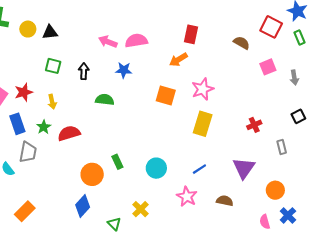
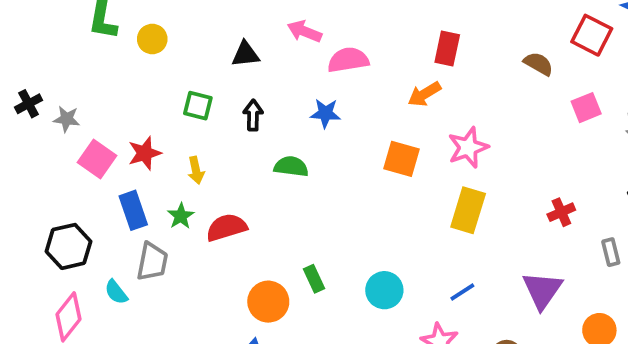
black triangle: (50, 32) -> (245, 54), moved
pink arrow: (108, 42) -> (304, 31), moved

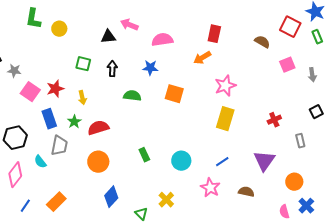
pink arrow: (304, 31) -> (129, 25), moved
orange square: (401, 159) -> (174, 94), moved
orange circle: (268, 302) -> (98, 162), moved

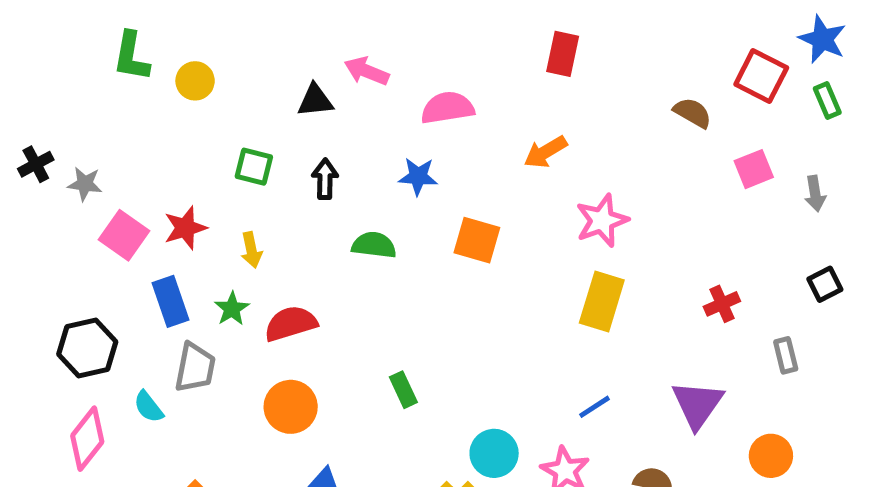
red rectangle: (214, 34) -> (563, 54), moved
cyan circle: (181, 161) -> (494, 453), moved

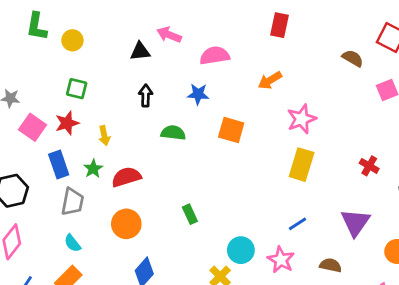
green square: (254, 167) -> (77, 89), moved
red cross: (722, 304) -> (369, 166), turned -36
cyan semicircle: (149, 407) -> (72, 243), moved

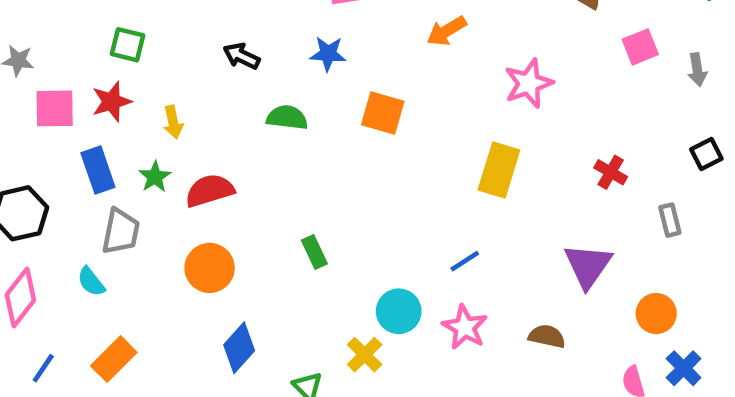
black arrow: (146, 96) -> (241, 56), turned -65
pink star: (302, 119) -> (529, 83), moved
pink square: (32, 127) -> (55, 108), turned -36
blue line: (297, 224) -> (465, 261), moved
cyan semicircle: (72, 243) -> (91, 282), moved

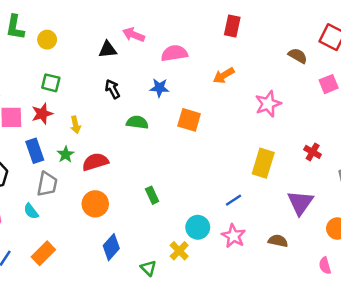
black arrow: (241, 56) -> (113, 89), turned 36
yellow rectangle: (499, 170) -> (263, 163), moved

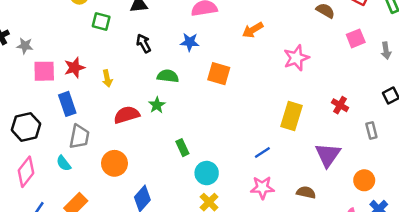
green square: (51, 83) -> (101, 21), moved
green star: (66, 154) -> (157, 105), moved
orange circle: (95, 204) -> (114, 163), moved
cyan circle: (198, 227) -> (207, 173), moved
pink star: (234, 236) -> (262, 188), turned -30

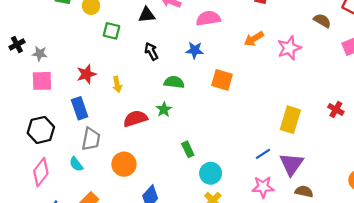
pink star: (296, 58) -> (289, 48), moved
pink square: (44, 71) -> (42, 81), moved
purple triangle: (328, 155) -> (291, 164), moved

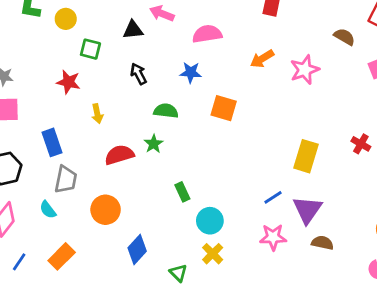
red star: (86, 74) -> (68, 82), moved, turned 30

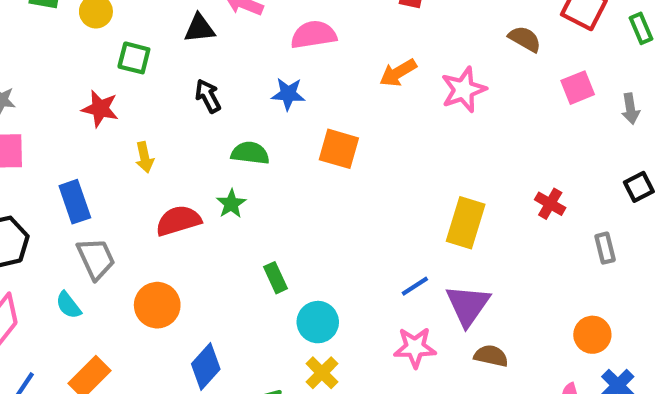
gray trapezoid: (66, 180) -> (96, 259), turned -36

